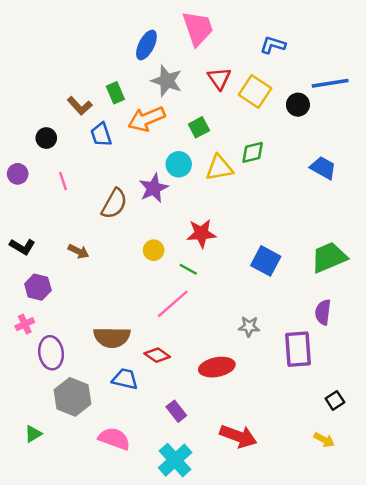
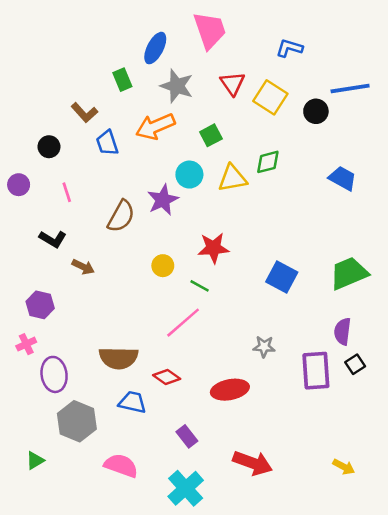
green rectangle: (115, 93) -> (122, 80), moved
black L-shape: (22, 247) -> (53, 239), moved
black square: (335, 400) -> (355, 364), moved

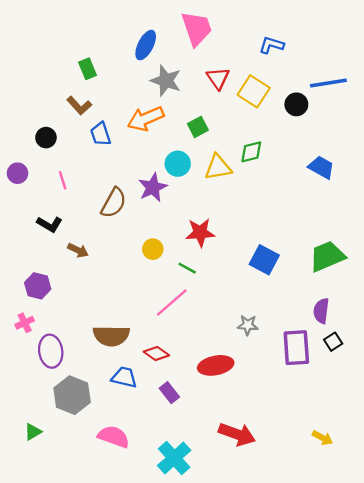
green rectangle: (122, 80) -> (88, 69), moved
purple rectangle: (187, 436) -> (169, 393), moved

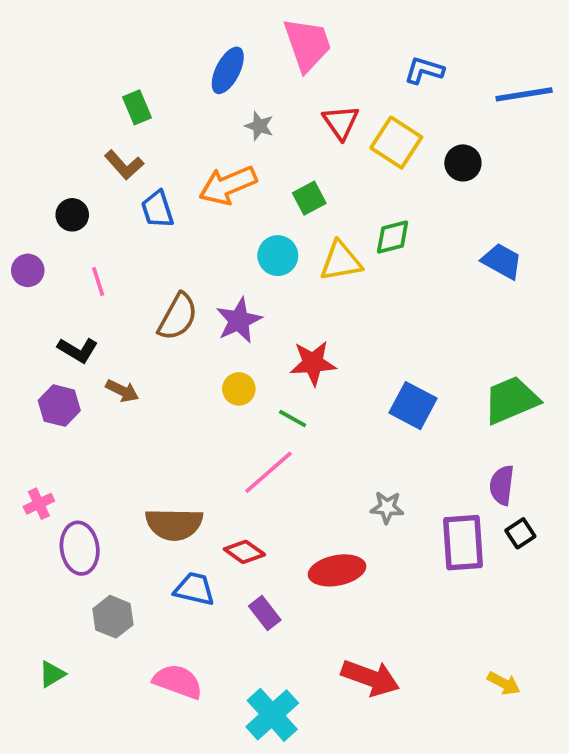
gray star: (166, 81) -> (259, 126), size x0.6
blue line: (328, 83) -> (524, 94), moved
purple star: (153, 187) -> (239, 320), moved
purple hexagon: (38, 286) -> (59, 406), moved
gray hexagon: (72, 395) -> (113, 617), size x0.7

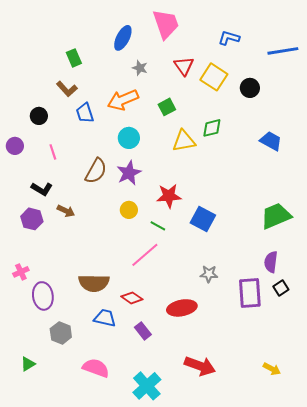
cyan circle: (278, 256) -> (129, 138), moved
blue square: (413, 406) -> (203, 219), moved

